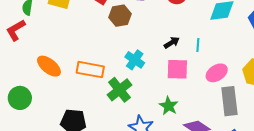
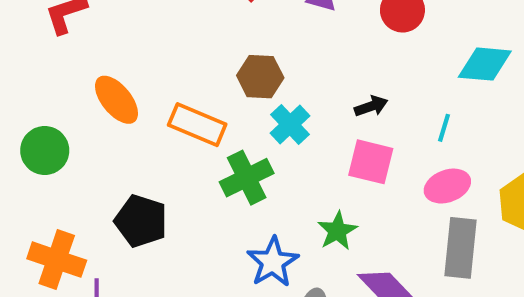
brown hexagon: (120, 16) -> (260, 77), moved
cyan line: (198, 45) -> (444, 128), moved

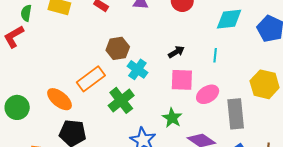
orange ellipse: (116, 100) -> (60, 99), moved
orange rectangle: (197, 125) -> (91, 79), turned -48
pink ellipse: (447, 186) -> (208, 94), moved

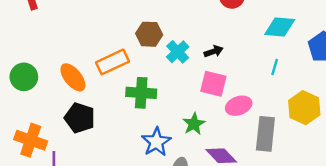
cyan line: (215, 55) -> (275, 67), moved
cyan cross: (137, 69) -> (178, 52), moved
green cross: (121, 100) -> (141, 93), turned 30

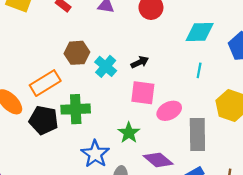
black pentagon: (80, 118) -> (44, 120), moved

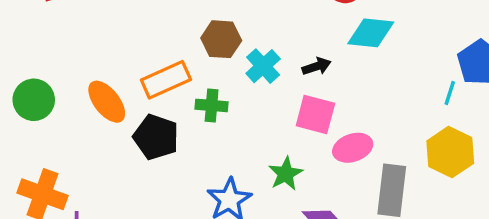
cyan diamond: (200, 32) -> (371, 33), moved
cyan line: (199, 70) -> (450, 93), moved
green cross: (76, 109) -> (212, 105), moved, size x0.7

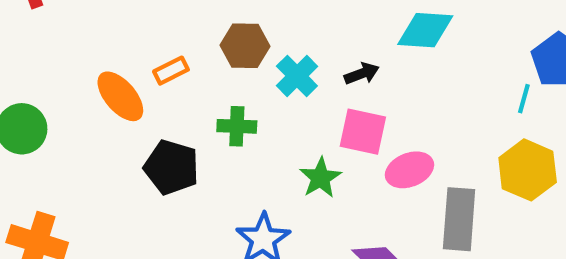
orange rectangle: (166, 80) -> (171, 71), moved, size x0.6
orange ellipse: (107, 102) -> (120, 96), moved
green star: (286, 174) -> (320, 178), moved

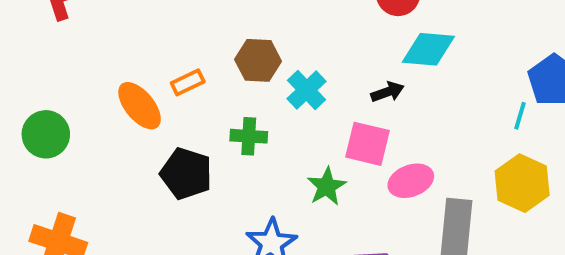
black arrow: (362, 74) -> (387, 92), moved

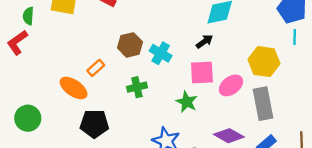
cyan line: (520, 116) -> (295, 37), moved
black pentagon: (186, 174) -> (94, 124), moved
yellow hexagon: (522, 183) -> (264, 62), moved

